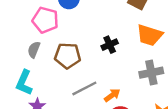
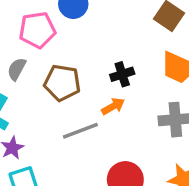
pink pentagon: (45, 20) -> (37, 30), turned -30
orange arrow: (112, 95) -> (113, 106), moved

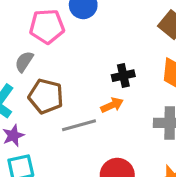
brown pentagon: (62, 83) -> (46, 96), moved

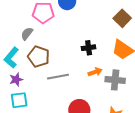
orange arrow: (112, 105) -> (95, 72), moved

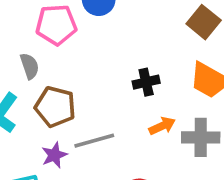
gray semicircle: (27, 34) -> (30, 66), turned 128
purple star: (16, 79) -> (54, 155), moved

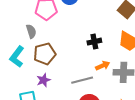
brown pentagon: (55, 107) -> (45, 54), turned -30
gray line: (94, 141) -> (82, 80), moved

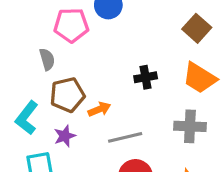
cyan L-shape: (17, 57) -> (27, 118), moved
orange arrow: (103, 66) -> (99, 109), moved

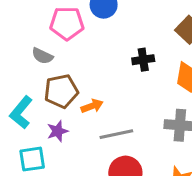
gray semicircle: (47, 59) -> (42, 56), turned 130
black cross: (146, 77) -> (143, 60), moved

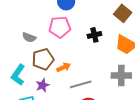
pink pentagon: (67, 23) -> (60, 27), moved

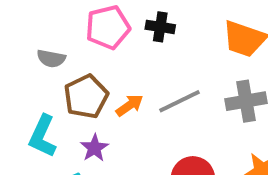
black cross: (94, 35) -> (160, 27), moved, turned 32
gray line: (81, 84) -> (179, 101), moved

